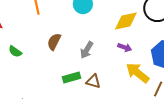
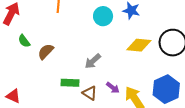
brown semicircle: (54, 42) -> (46, 52), moved
purple arrow: (125, 47) -> (113, 88), moved

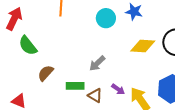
green semicircle: (24, 41) -> (28, 46), size x1.5
brown semicircle: (46, 52) -> (46, 73), moved

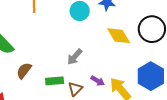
yellow diamond: (143, 46) -> (119, 36), turned 60
brown triangle: (95, 95) -> (75, 89), turned 49

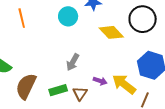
brown semicircle: (24, 71) -> (26, 86), size x1.5

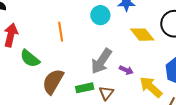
orange line: (22, 18) -> (61, 32), moved
gray arrow: (73, 62) -> (101, 61), size x1.5
purple arrow: (100, 81) -> (126, 70), moved

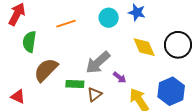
orange line: (61, 32) -> (66, 24), turned 66
green semicircle: (30, 58) -> (29, 42), turned 45

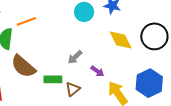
orange line: (66, 24) -> (26, 21), moved
gray arrow: (98, 63) -> (75, 57), size x0.6
brown semicircle: (46, 70) -> (23, 66), turned -92

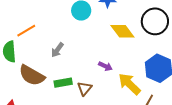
gray arrow: (75, 57) -> (57, 50), moved

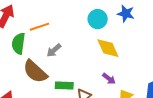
yellow diamond: (122, 31) -> (108, 48), moved
gray arrow: (57, 50) -> (54, 50), moved

